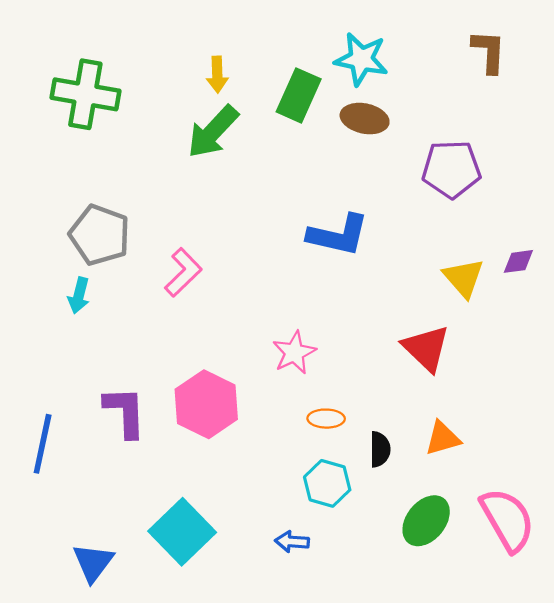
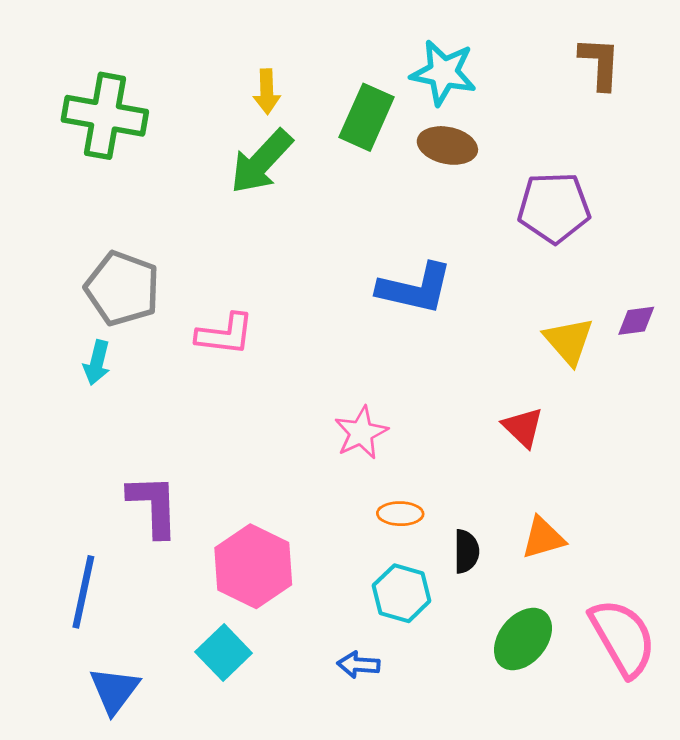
pink L-shape: (183, 272) -> (225, 334), turned 51
red triangle: (426, 348) -> (523, 427), size x0.7
pink hexagon: (206, 404) -> (253, 566), moved
blue line: (43, 444) -> (83, 592), moved
cyan square: (182, 532) -> (224, 653), size x0.7

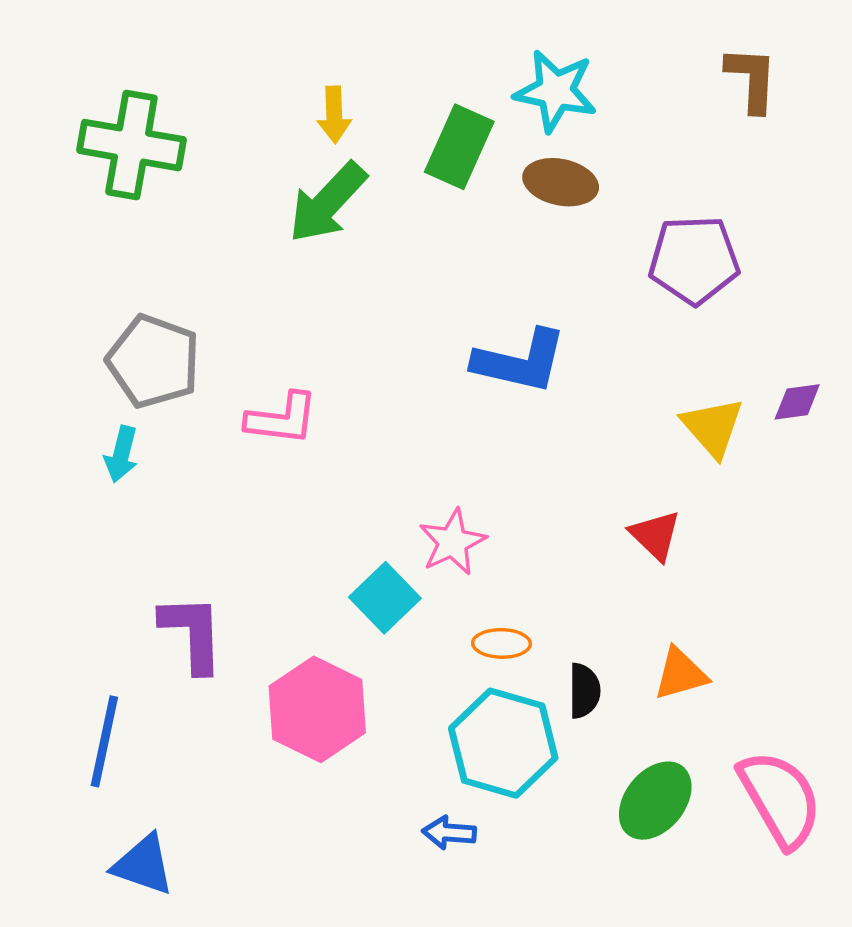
cyan hexagon: (402, 593) -> (503, 743), size x1.5
cyan square: (224, 653) -> (385, 598), moved
blue triangle: (114, 690) -> (143, 865), turned -48

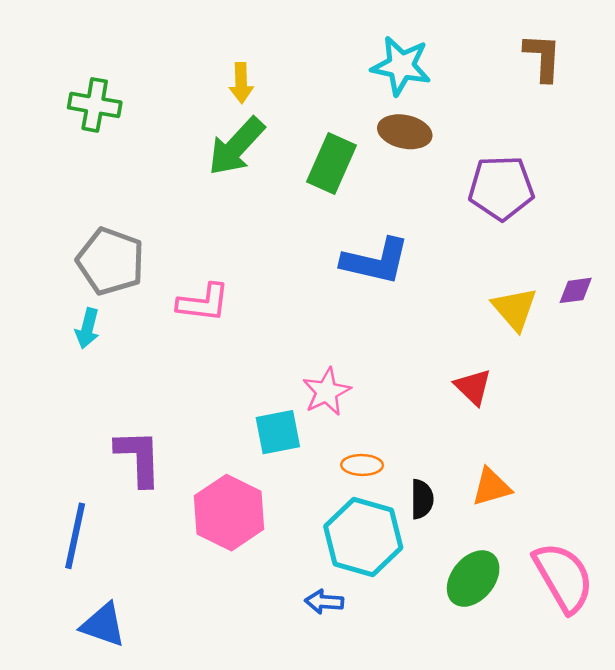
green cross: (131, 145) -> (95, 105), size x0.7
green rectangle: (459, 147) -> (332, 164), moved
cyan square: (385, 598) -> (278, 432), turned 33

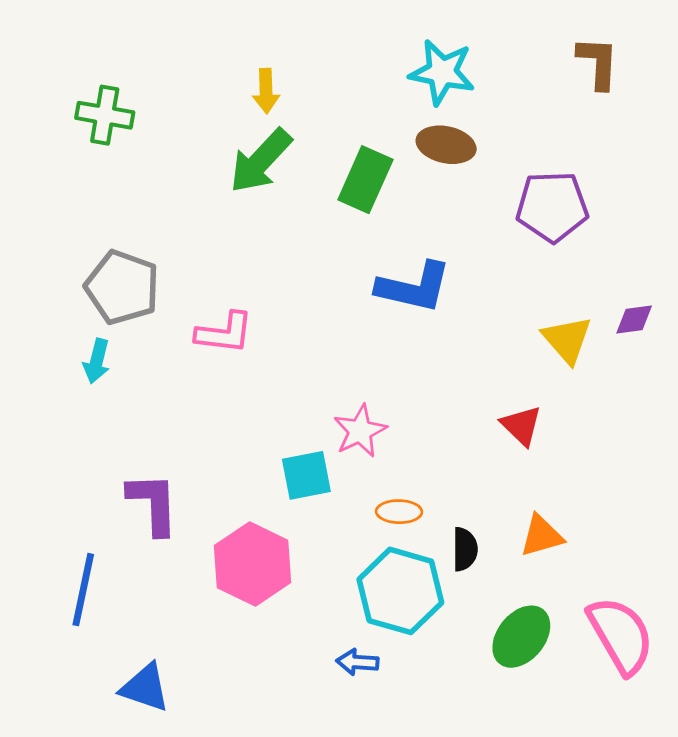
blue triangle: (103, 625) -> (145, 688), moved

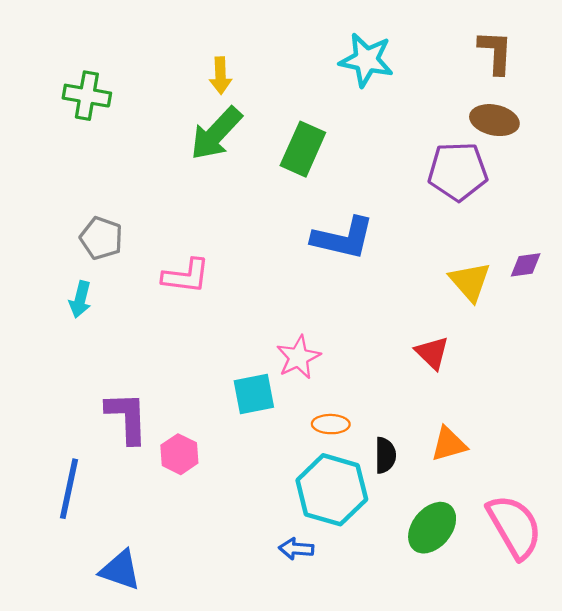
brown ellipse: (446, 145) -> (494, 120), moved
gray pentagon: (122, 287) -> (101, 238), size x0.7
pink hexagon: (253, 564) -> (179, 454), moved, size x0.6

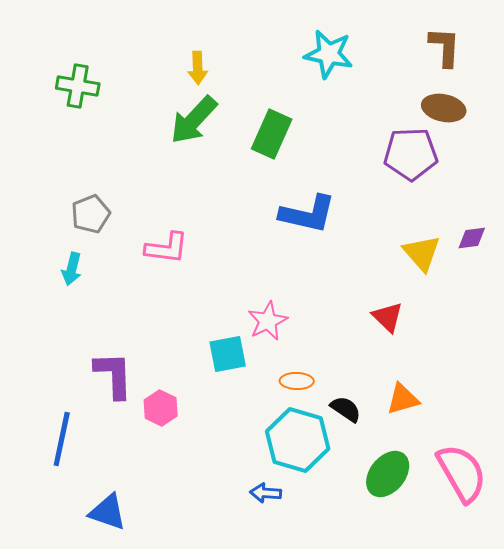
gray pentagon: (101, 238) -> (91, 214), turned 30
black semicircle: (385, 455) -> (346, 409), turned -56

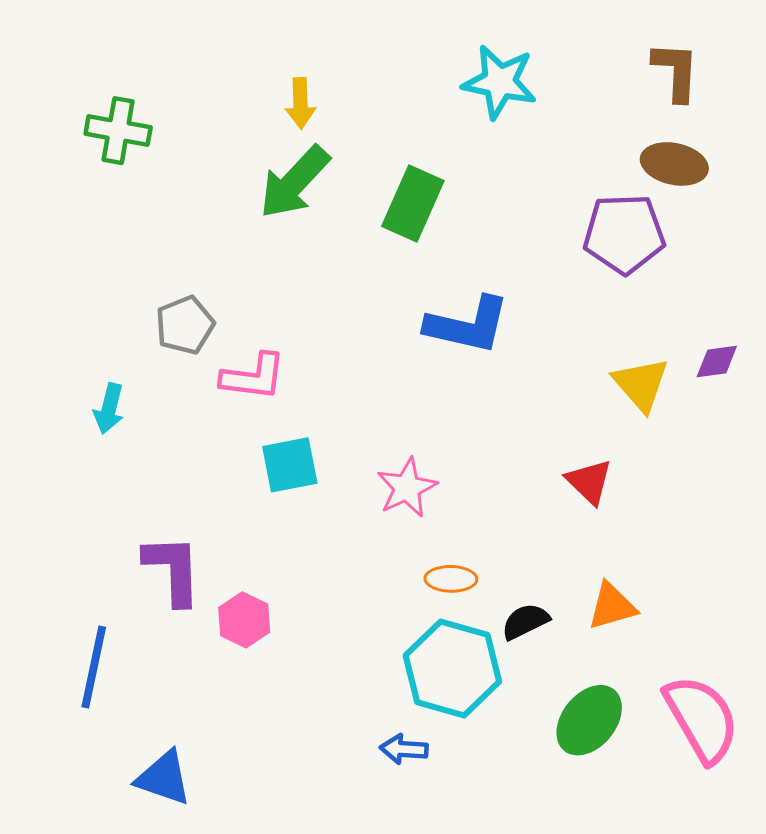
gray pentagon: (91, 214) -> (185, 325), moved
cyan square: (228, 354) -> (290, 465), moved
black semicircle: (346, 409) -> (525, 621), turned -60

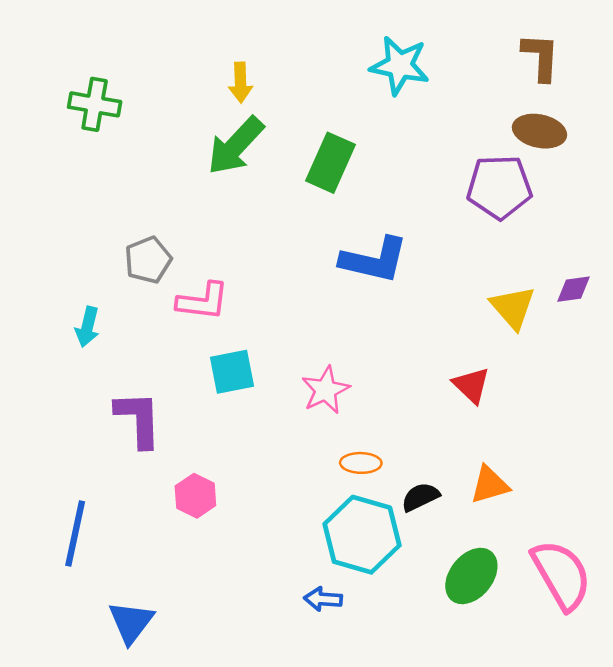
purple L-shape: (173, 570) -> (138, 419), moved
blue triangle: (164, 778) -> (131, 622), turned 48

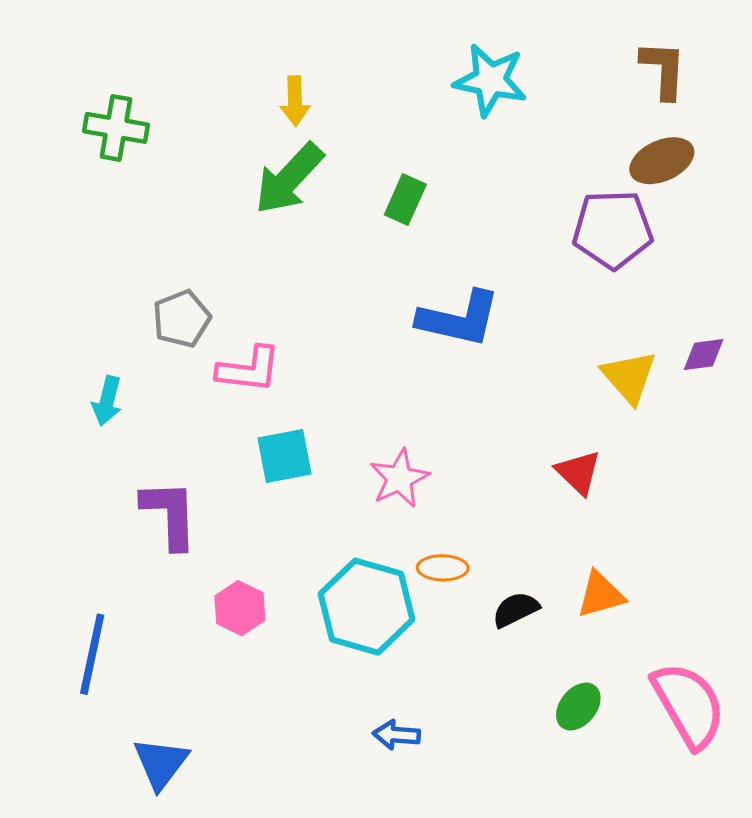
brown ellipse: (539, 131) -> (662, 161), turned -36
green rectangle: (330, 163) -> (405, 199), size x0.7
cyan hexagon: (362, 535) -> (367, 607), moved
green ellipse: (471, 576) -> (578, 707), size x0.7

